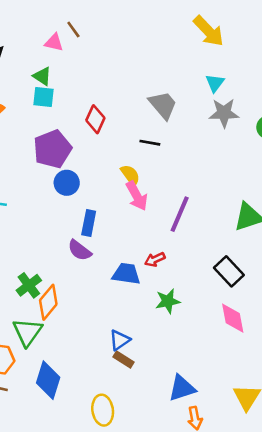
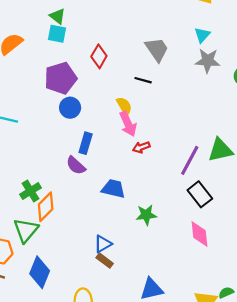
purple line: (180, 214) -> (190, 160), moved
red arrow: (155, 260) -> (141, 147), moved

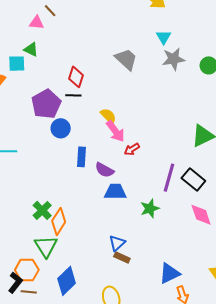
cyan square: (57, 34) -> (17, 64), moved
black line: (143, 80) -> (73, 95), moved
purple line: (190, 160) -> (169, 178), moved
purple semicircle: (76, 165) -> (104, 170), moved
blue diamond: (40, 272) -> (67, 281), turned 36

